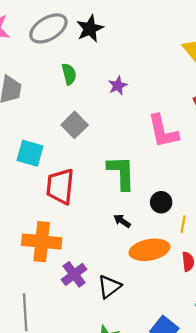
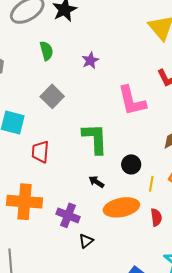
red trapezoid: (60, 186) -> (40, 152), size x0.7
purple cross: (74, 274) -> (68, 215), moved, turned -30
black triangle: (109, 287) -> (86, 241), size x0.7

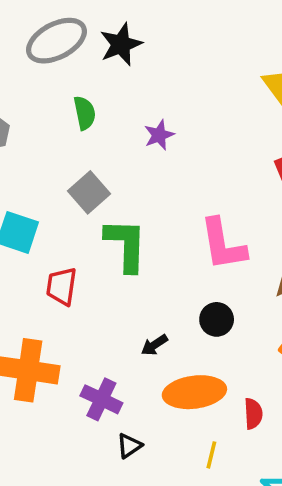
pink L-shape: (132, 101) -> (223, 244), moved
green L-shape: (95, 139) -> (126, 245), moved
black arrow: (96, 182) -> (154, 345), turned -70
yellow line: (151, 184) -> (211, 455), moved

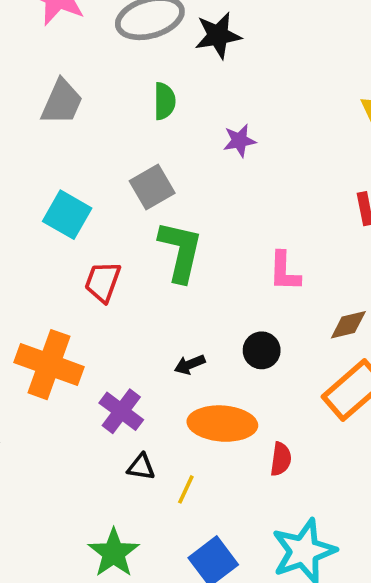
pink L-shape: (223, 244) -> (284, 271), size x0.7
black triangle: (129, 446) -> (141, 467), turned 32
yellow line: (211, 455) -> (186, 489), moved

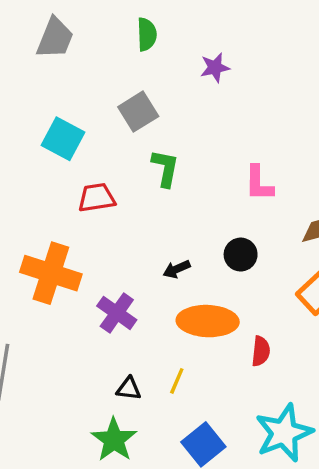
green L-shape: (181, 251) -> (165, 168), size x0.7
red trapezoid: (103, 282) -> (97, 198), turned 63
black triangle: (141, 467) -> (129, 389), moved

